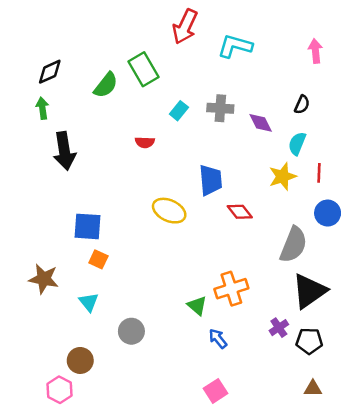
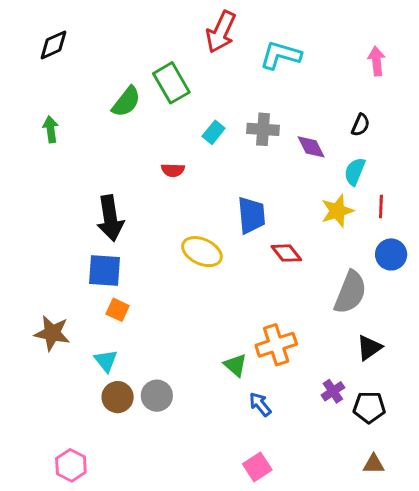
black diamond: (50, 72) -> (54, 45), moved
black arrow: (64, 151) -> (110, 218), moved
black triangle: (309, 291) -> (369, 348), size x0.6
brown circle: (80, 360) -> (118, 397), moved

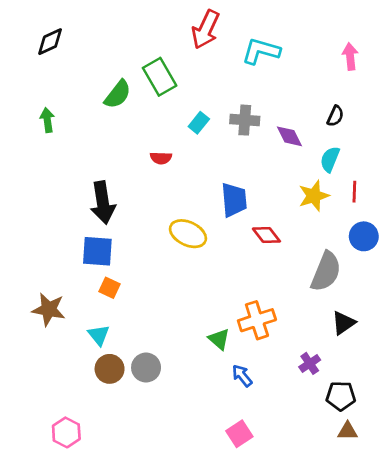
black pentagon: (369, 407) -> (341, 396), moved

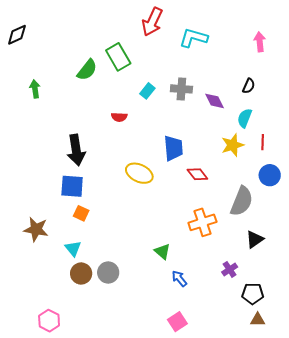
black diamond: (50, 42) -> (17, 35), moved
orange cross: (257, 320) -> (202, 222), moved

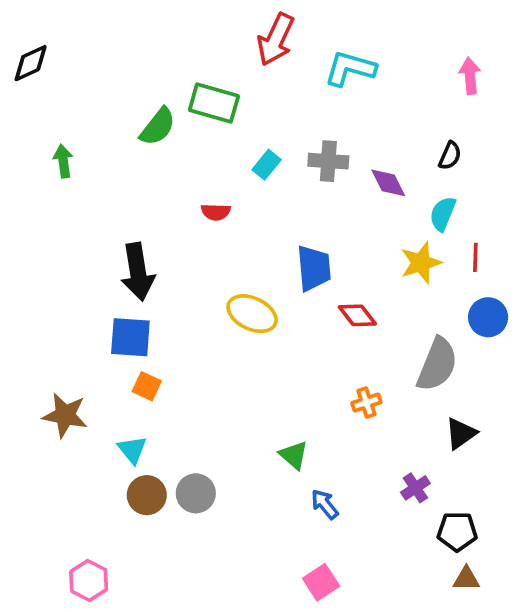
green rectangle: (118, 57) -> (214, 103), turned -44
orange cross: (202, 222) -> (366, 403), size x0.6

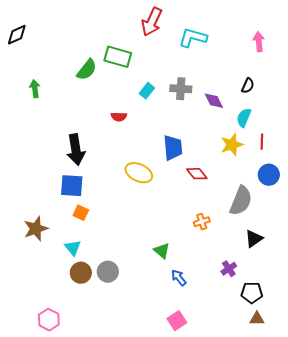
brown star: (65, 415) -> (36, 229), turned -30

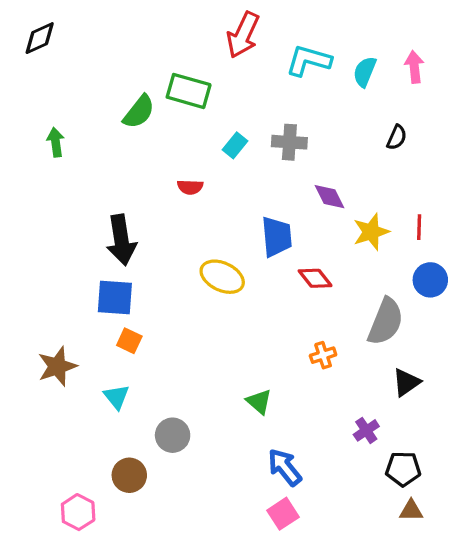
black diamond: (17, 35) -> (40, 38), moved
purple diamond: (214, 101) -> (329, 197), moved
cyan semicircle: (244, 118) -> (365, 72), moved
brown circle: (81, 273) -> (129, 475), moved
blue arrow: (179, 278) -> (285, 467), moved, size x1.4

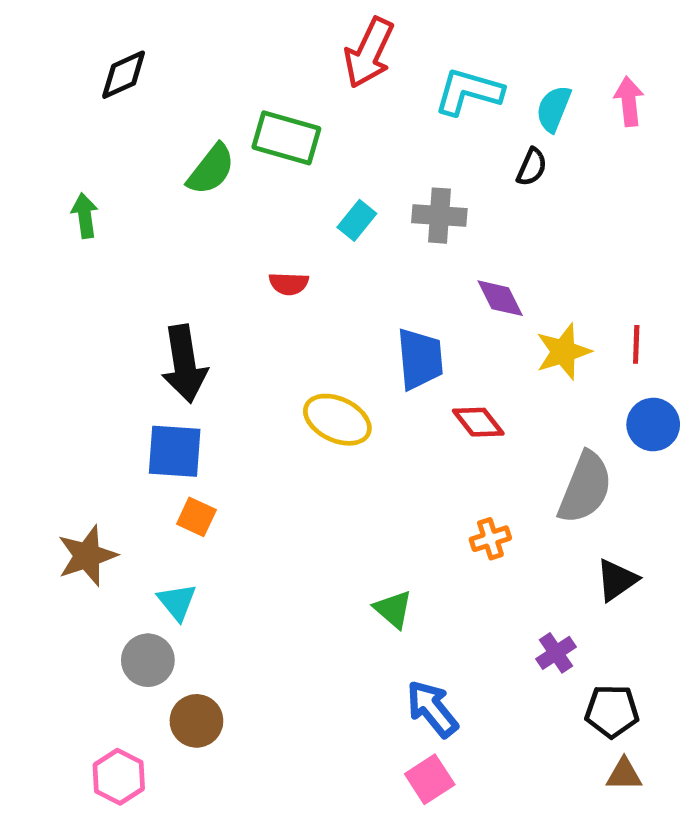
black diamond: (40, 38) -> (124, 75), moved
black semicircle: (397, 137) -> (532, 167), moved
gray circle: (173, 435) -> (148, 660), moved

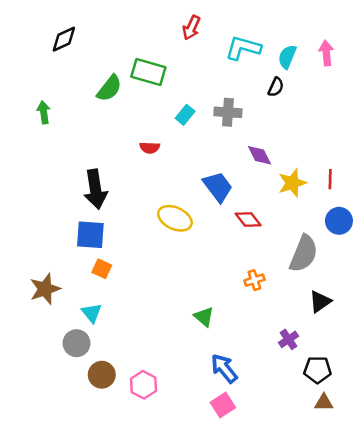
red arrow: (369, 53) -> (191, 28), size x0.7
blue trapezoid: (420, 359) -> (218, 187), turned -32
pink hexagon: (119, 777) -> (143, 385), moved

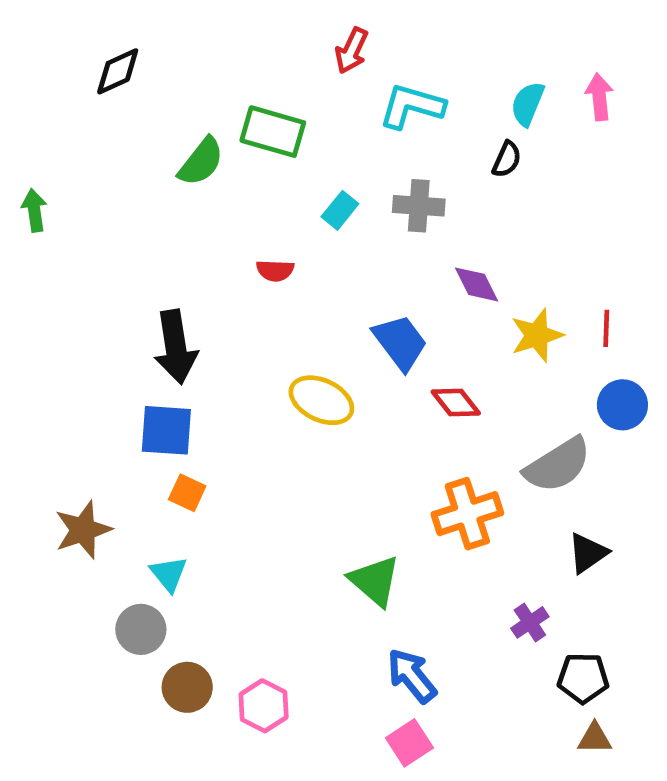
cyan L-shape: (243, 48) -> (412, 106), moved
green arrow: (44, 112) -> (34, 210), moved
gray semicircle: (304, 254) -> (558, 465), turned 36
orange cross: (254, 280) -> (467, 514), size x1.8
green triangle: (204, 317) -> (375, 581), size x1.4

